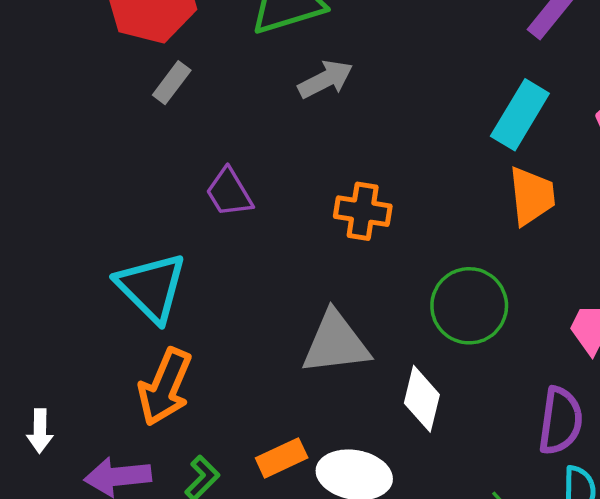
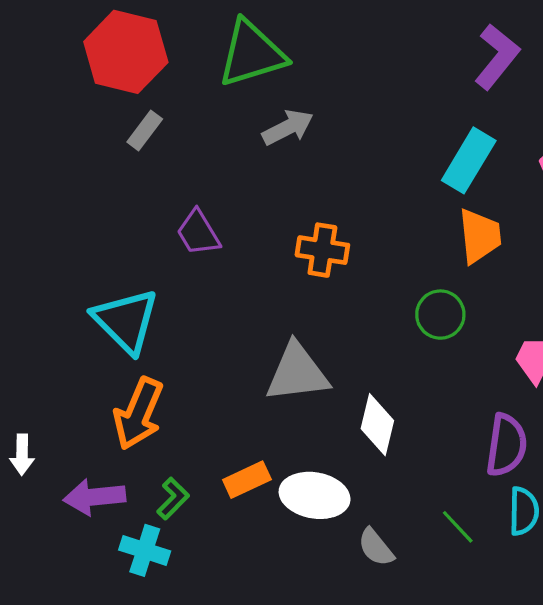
green circle: (469, 306) -> (440, 315), moved, size x0.7

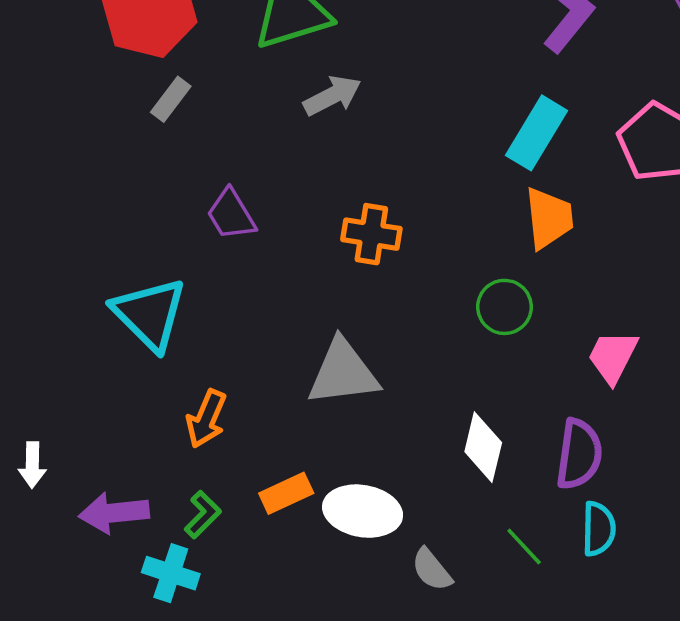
orange arrow: (138, 414) -> (206, 419), moved, size x0.7
white diamond: (377, 425) -> (483, 447), moved

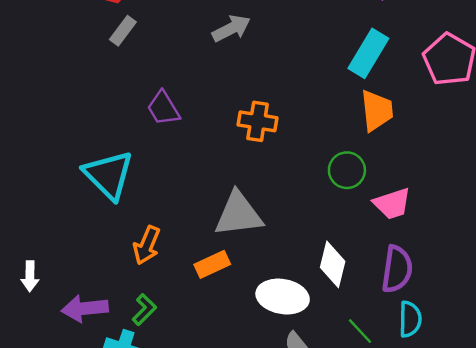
pink trapezoid: (613, 357) -> (392, 204), moved, turned -135
orange rectangle: (286, 493) -> (212, 264), moved
white ellipse: (363, 511) -> (283, 297), moved

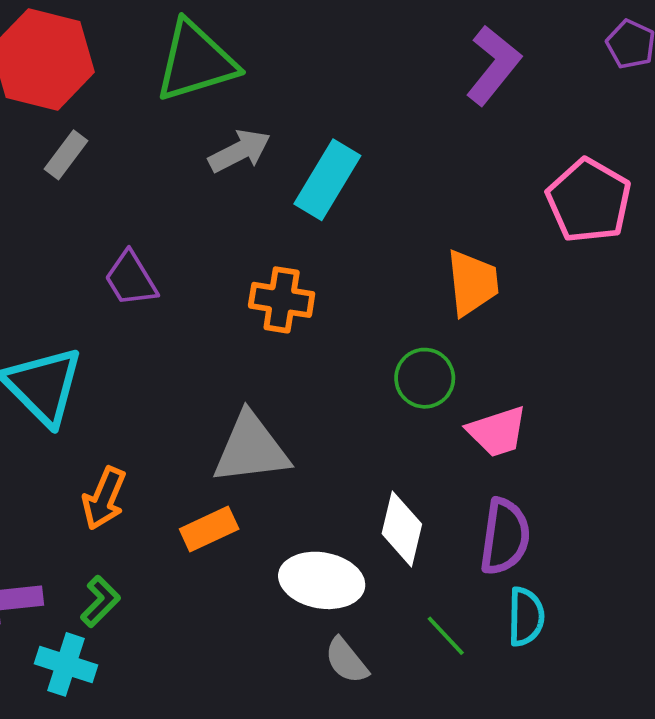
cyan rectangle: (368, 53) -> (327, 180), moved

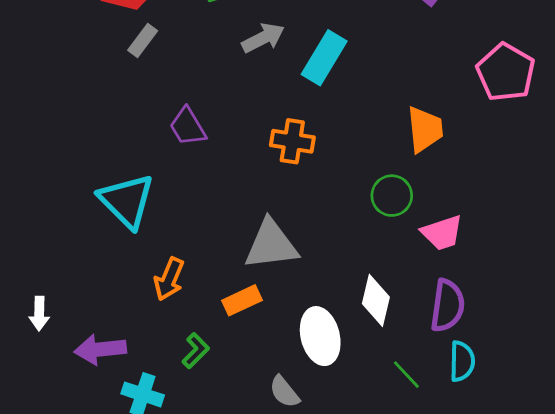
white ellipse: (322, 580) -> (320, 336), turned 66
green L-shape: (100, 601) -> (196, 351), moved
gray semicircle: (346, 661) -> (284, 392), moved

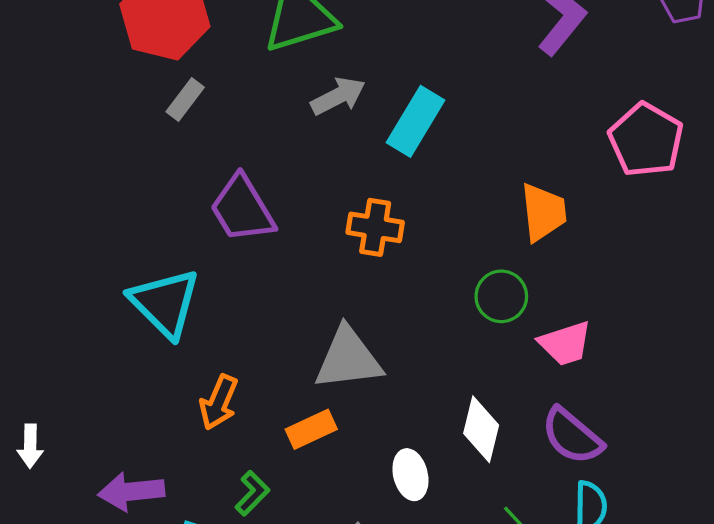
purple trapezoid: (188, 127) -> (242, 209), size x1.4
purple semicircle: (447, 306) -> (572, 436), turned 122
white arrow: (39, 314) -> (30, 446), moved
white ellipse: (320, 336) -> (410, 475), size x0.7

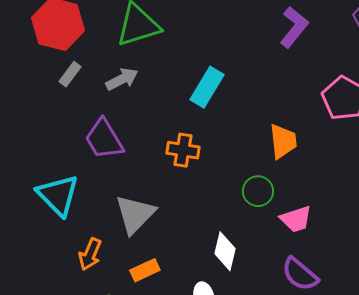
gray arrow: (338, 96) -> (122, 79), moved
gray triangle: (348, 359) -> (135, 214), moved, turned -39
white diamond: (481, 429) -> (225, 251), moved

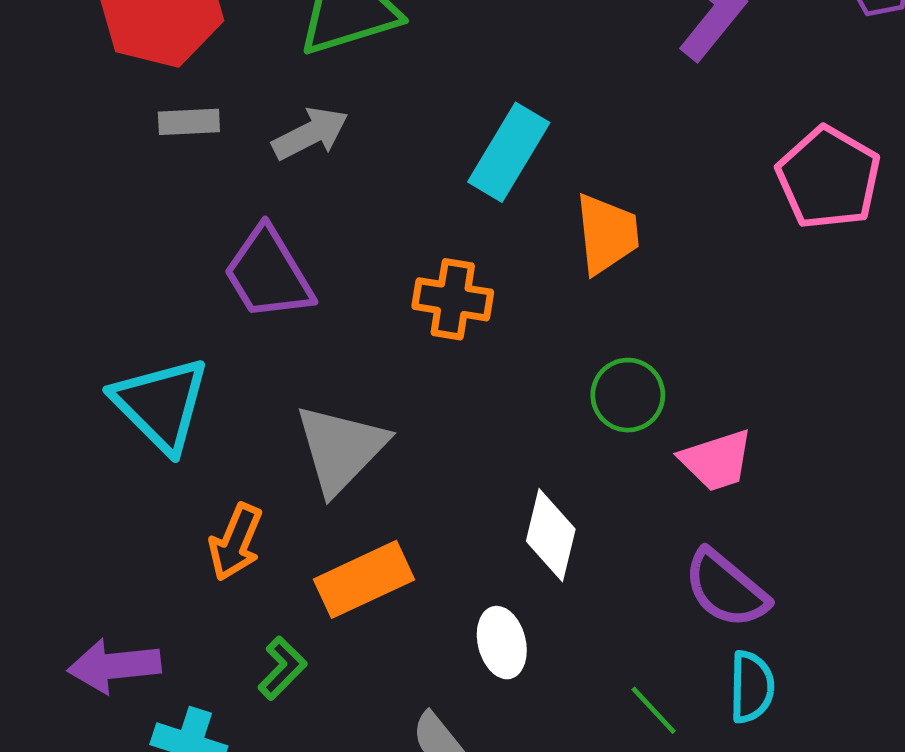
gray rectangle: (70, 74) -> (189, 122), turned 50
orange trapezoid: (283, 141) -> (607, 234), moved
orange rectangle: (145, 270) -> (364, 579), size x1.4

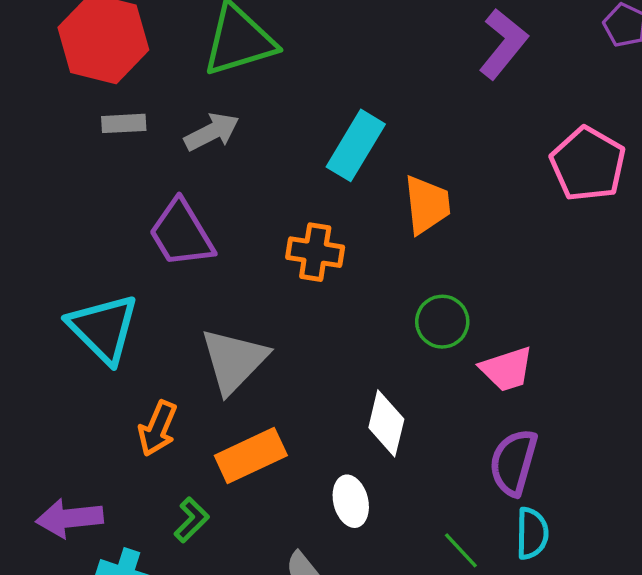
purple semicircle: (726, 589) -> (513, 462), turned 66

